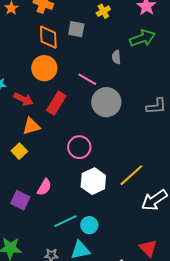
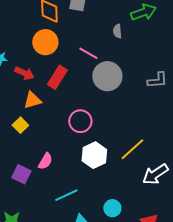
cyan circle: (89, 225) -> (112, 208), moved

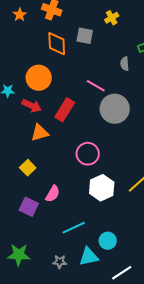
orange circle: (45, 42) -> (39, 78), moved
yellow square: (20, 125) -> (28, 168), moved
cyan circle: (112, 208) -> (108, 241), moved

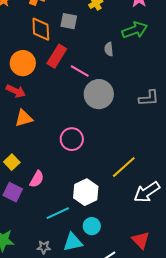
red rectangle: (65, 110) -> (57, 56), moved
yellow square: (28, 168) -> (12, 162), moved
white hexagon: (102, 188) -> (86, 192), moved

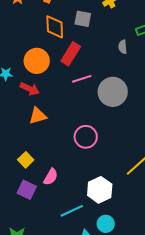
pink line: (80, 71) -> (82, 79), moved, turned -48

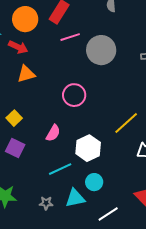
pink semicircle: (51, 177) -> (53, 133), moved

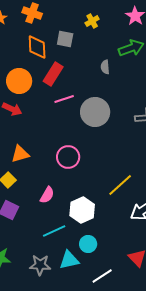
orange triangle: (26, 74) -> (20, 154), moved
gray star: (46, 203) -> (40, 265), size x1.5

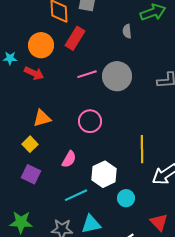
pink line: (64, 99) -> (87, 74), moved
yellow line: (120, 185) -> (142, 149), turned -48
cyan circle: (88, 244) -> (126, 198), moved

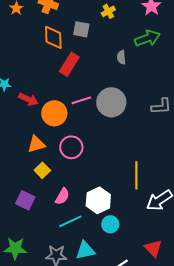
orange circle: (41, 45) -> (54, 113), moved
pink circle: (90, 121) -> (71, 147), moved
yellow square: (30, 144) -> (42, 170), moved
pink semicircle: (69, 159) -> (62, 196), moved
cyan circle: (126, 198) -> (110, 224), moved

